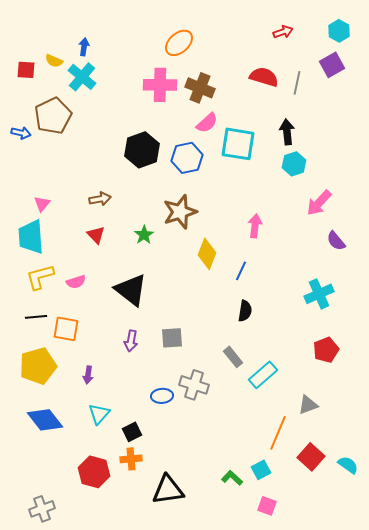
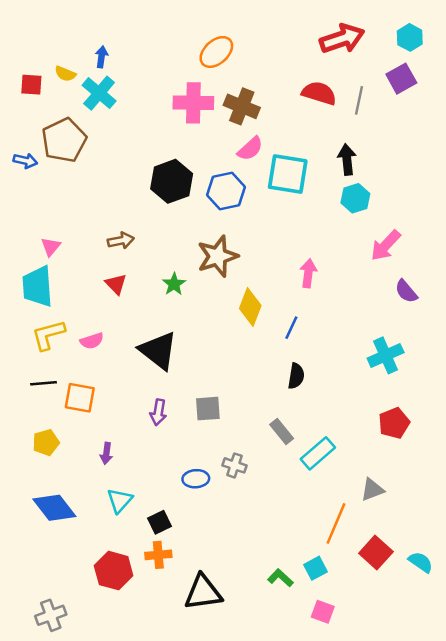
red arrow: (283, 32) -> (342, 39), size x1.8
yellow pentagon: (38, 366) -> (46, 442), size x0.6
gray cross: (194, 385) -> (234, 465), size x0.7

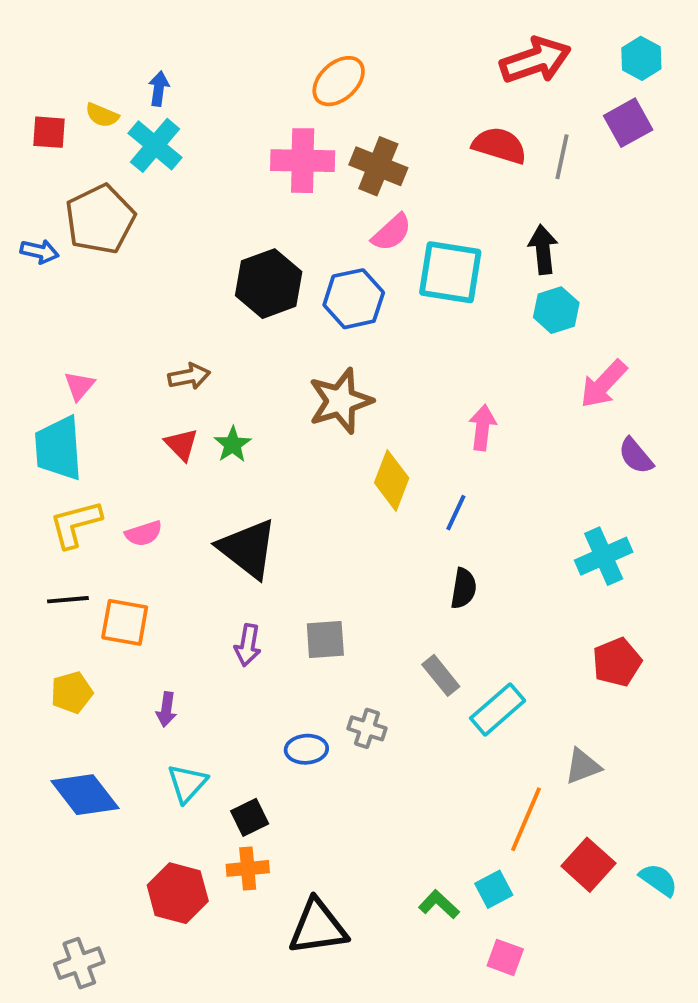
green star: (174, 284) -> (233, 444), moved

